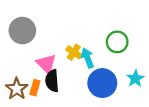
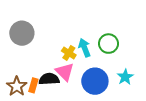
cyan arrow: (87, 58) -> (85, 48), moved
pink triangle: (46, 64) -> (65, 72), moved
black semicircle: (52, 81) -> (49, 79), turned 90

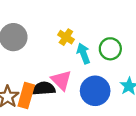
yellow cross: (69, 53) -> (66, 37), moved
orange rectangle: (33, 85) -> (26, 95), size x1.5

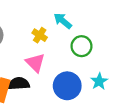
cyan arrow: (83, 53) -> (63, 21), moved, turned -30
pink triangle: (61, 80) -> (35, 63), moved

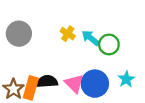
cyan arrow: (63, 21) -> (91, 38), moved
pink triangle: (35, 63) -> (74, 84), moved

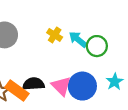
orange rectangle: (31, 88) -> (17, 90), turned -70

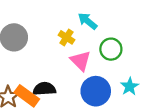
cyan arrow: (78, 39) -> (88, 21), moved
pink triangle: (61, 86) -> (81, 61), moved

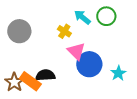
green circle: (111, 49) -> (106, 16), moved
blue circle: (96, 91) -> (89, 64), moved

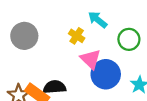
green circle: (106, 16) -> (129, 39), moved

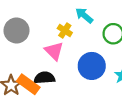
pink triangle: (91, 59) -> (54, 51), moved

